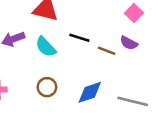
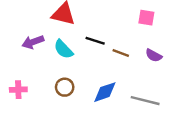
pink square: (134, 13) -> (146, 18), turned -35
purple semicircle: (129, 43) -> (154, 55), moved

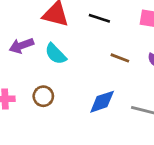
black line: (95, 41) -> (99, 18), moved
brown circle: (65, 87) -> (43, 96), moved

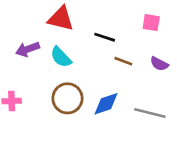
black line: (99, 18) -> (105, 37), moved
brown circle: (43, 96) -> (67, 98), moved, size x1.5

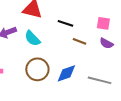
pink square: (151, 23) -> (103, 23), moved

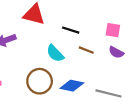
cyan semicircle: (32, 38) -> (55, 53), moved
blue diamond: (66, 73) -> (72, 86), turned 30

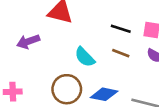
black line: (71, 30) -> (121, 29), moved

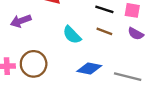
brown circle: (67, 89) -> (34, 64), moved

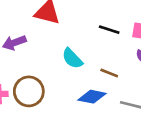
brown line: (104, 31) -> (109, 73), moved

